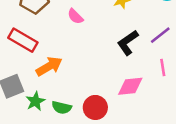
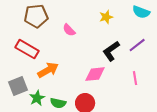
pink line: (163, 68) -> (135, 78), moved
pink diamond: (130, 86) -> (95, 74), moved

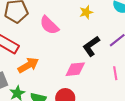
pink semicircle: (69, 30) -> (49, 25), size x1.5

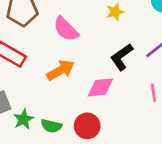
orange arrow: (28, 65) -> (61, 70), moved

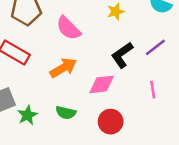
green semicircle: (51, 126) -> (66, 113), moved
red circle: (87, 126) -> (111, 122), moved

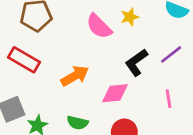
pink semicircle: (68, 28) -> (99, 26), moved

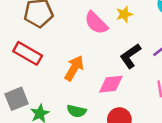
orange arrow: (75, 76) -> (74, 68), turned -30

